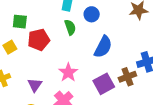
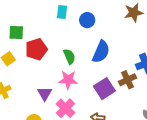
green semicircle: (70, 27) -> (69, 56), moved
pink star: (68, 72) -> (68, 80), turned -30
purple triangle: (35, 85) -> (45, 94), moved

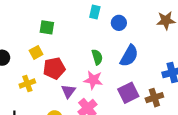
red pentagon: (36, 49) -> (54, 68), moved
brown cross: (128, 80) -> (154, 98), moved

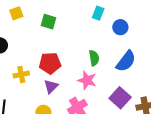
yellow square: (36, 52) -> (16, 13), moved
purple triangle: (68, 91) -> (51, 87), moved
purple square: (128, 93) -> (120, 98), turned -30

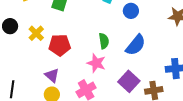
yellow cross: (21, 74) -> (36, 33), moved, turned -35
purple triangle: (51, 87) -> (52, 75), moved, turned -35

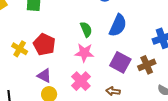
yellow cross: (36, 33) -> (20, 49), moved
red pentagon: (60, 45) -> (44, 44), turned -30

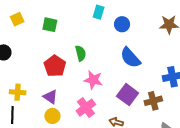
blue semicircle: (118, 25) -> (130, 58), turned 105
green semicircle: (86, 29) -> (81, 53), moved
yellow cross: (20, 49) -> (18, 92), moved, turned -35

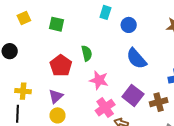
purple triangle: (50, 97) -> (56, 96), turned 42
pink cross: (86, 108) -> (105, 108), moved

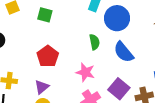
blue circle: (129, 25) -> (117, 18), size x1.6
green semicircle: (87, 53) -> (94, 42), moved

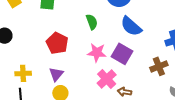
green semicircle: (94, 42) -> (92, 22), moved
purple square: (119, 89) -> (122, 54), moved

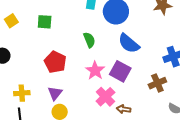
pink star: (97, 53) -> (95, 71), turned 30

